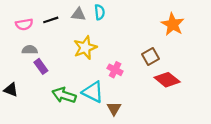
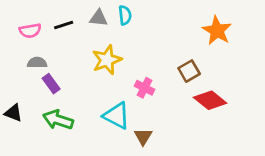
green arrow: (64, 95) -> (58, 120), moved

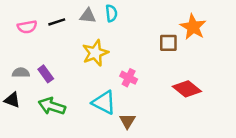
gray semicircle: (37, 63) -> (21, 73), moved
brown square: (189, 71) -> (168, 43), moved, turned 30

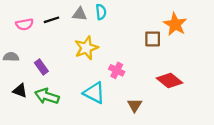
gray semicircle: (21, 73) -> (11, 57), moved
black triangle: (12, 100) -> (20, 91), moved
brown triangle: (127, 121) -> (135, 105), moved

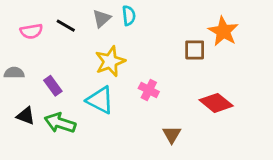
gray triangle: (80, 14) -> (102, 18), turned -48
black line: (51, 20) -> (66, 26), turned 48
cyan triangle: (94, 93) -> (100, 100), moved

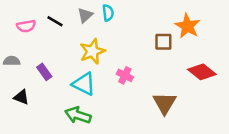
red diamond: (216, 103) -> (202, 72), moved
green arrow: (60, 123) -> (78, 115), moved
brown triangle: (172, 134) -> (165, 103), moved, size x1.5

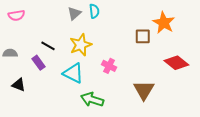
black line: (55, 21) -> (48, 46), moved
pink semicircle: (26, 26) -> (16, 15), moved
green arrow: (78, 115) -> (92, 100), moved

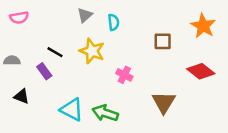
cyan semicircle: (94, 11) -> (114, 22), moved
orange star: (164, 23) -> (203, 26), moved
yellow star: (81, 45) -> (92, 51), turned -30
cyan triangle: (73, 73) -> (72, 110), moved

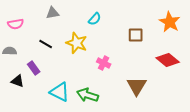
gray triangle: (85, 15) -> (53, 13), moved, turned 32
pink semicircle: (19, 18) -> (16, 24), moved
cyan semicircle: (114, 22) -> (95, 19), turned 48
purple rectangle: (44, 71) -> (34, 68), moved

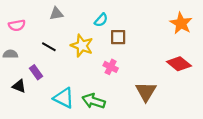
brown square: (136, 35) -> (118, 37), moved

